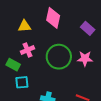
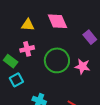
pink diamond: (53, 18) -> (57, 21), turned -45
cyan square: (22, 82) -> (16, 80), turned -32

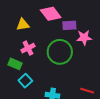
purple rectangle: (90, 37) -> (69, 25), moved, turned -40
pink star: (82, 66) -> (84, 38), moved

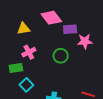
green circle: (60, 52) -> (61, 56), size x0.6
green rectangle: (15, 64) -> (16, 68), turned -32

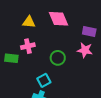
purple rectangle: (70, 29) -> (89, 32), moved
cyan square: (26, 85) -> (44, 80), moved

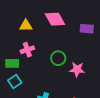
pink star: (85, 50) -> (77, 70), moved
cyan square: (44, 80) -> (15, 81), moved

